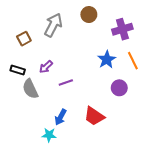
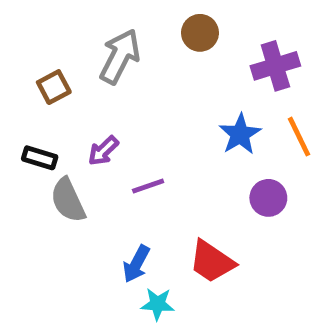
cyan star: (49, 135) -> (158, 304), moved

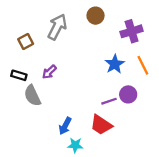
purple line: (148, 186) -> (109, 101), moved

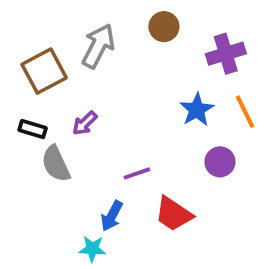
brown square: (26, 41) -> (44, 71), size x1.6
purple line: (109, 101) -> (137, 173), moved
cyan star: (75, 145) -> (92, 249), moved

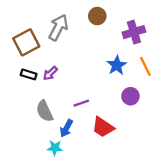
black rectangle: (33, 129) -> (29, 74), moved
gray semicircle: (56, 164) -> (45, 111), moved

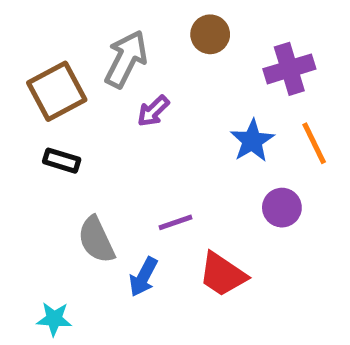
purple arrow: (50, 73) -> (153, 111), moved
cyan star: (55, 148) -> (54, 319), moved

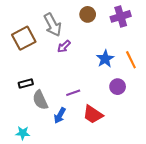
gray arrow: (126, 59) -> (53, 25), turned 125
purple cross: (289, 69) -> (121, 16), moved
black rectangle: (62, 161) -> (26, 84), moved, turned -32

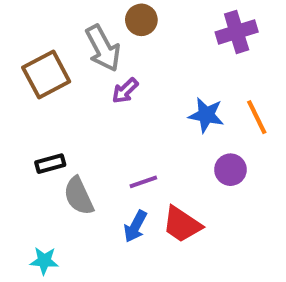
brown circle: (88, 14) -> (141, 20), moved
blue star: (105, 59) -> (206, 115), turned -30
blue arrow: (60, 115) -> (135, 226), moved

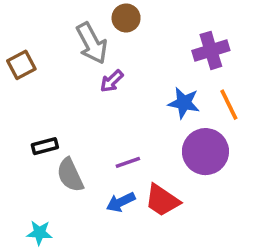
purple cross: (237, 32) -> (211, 50), moved
brown square: (46, 75) -> (21, 65), moved, size x0.7
purple circle: (230, 170) -> (205, 152), size x1.6
blue arrow: (135, 226) -> (121, 202), turned 36

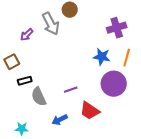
brown square: (21, 65) -> (12, 62), moved
purple arrow: (112, 81) -> (27, 35), moved
orange line: (229, 105) -> (127, 58), turned 42
blue arrow: (121, 202) -> (60, 120), moved

